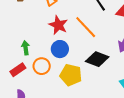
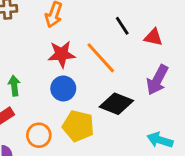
red star: (58, 25) -> (62, 54), turned -30
orange circle: (42, 66) -> (39, 135), moved

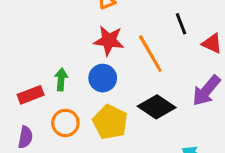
green arrow: (14, 86) -> (61, 79), moved

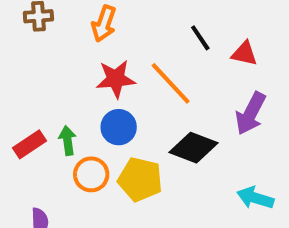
red rectangle: (31, 95) -> (29, 144), moved
orange circle: (65, 123) -> (91, 174), moved

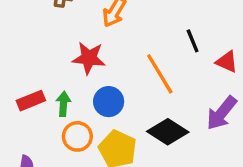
red star: (116, 79) -> (89, 58), moved

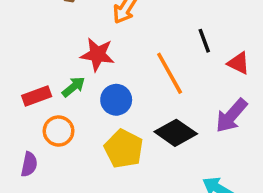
green arrow: (63, 104) -> (73, 87), moved, turned 45
orange circle: (77, 136) -> (59, 131), moved

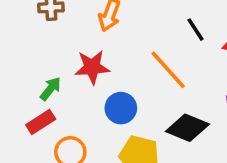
green arrow: (73, 87) -> (51, 89), moved

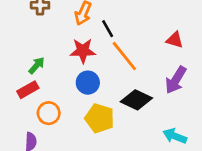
black line: (195, 30) -> (108, 29), moved
red star: (92, 67) -> (83, 51), moved

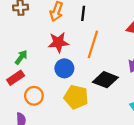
black line: (108, 29) -> (83, 13), moved, turned 40
orange line: (124, 56) -> (93, 44), turned 60

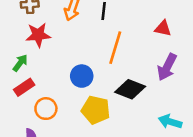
red star: (58, 42) -> (38, 35), moved
green arrow: (21, 57) -> (20, 63), moved

